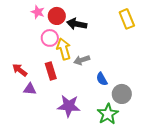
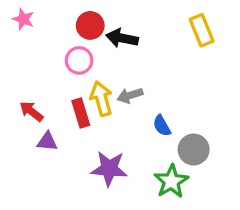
pink star: (38, 12) -> (23, 19), moved
yellow arrow: (64, 49) -> (101, 99), moved

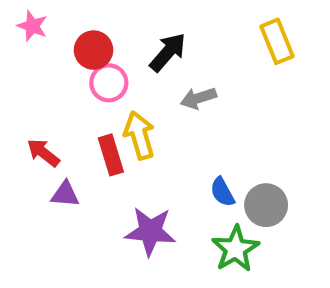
red circle: (90, 25) -> (93, 50), moved
black arrow: (122, 38) -> (168, 52), turned 120
gray arrow: (130, 95) -> (198, 98), moved
blue semicircle: (162, 126) -> (222, 192), moved

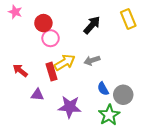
black arrow: (168, 52) -> (92, 25), moved
gray arrow: (198, 98) -> (92, 60), moved
yellow arrow: (139, 135) -> (65, 62), turned 75
purple triangle: (65, 194) -> (37, 95), moved

